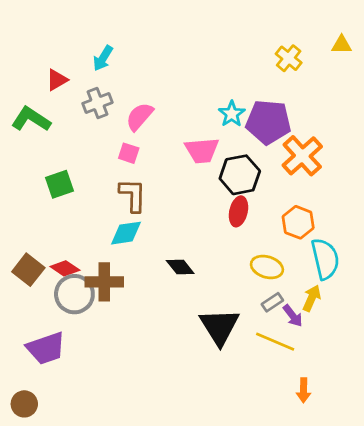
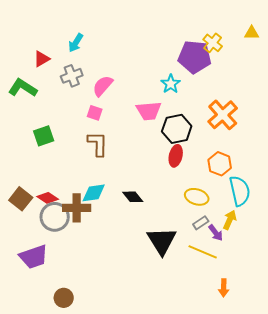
purple pentagon: (268, 122) -> (195, 57), moved
cyan diamond: (126, 233) -> (94, 193), moved
brown circle: (24, 404) -> (64, 298), moved

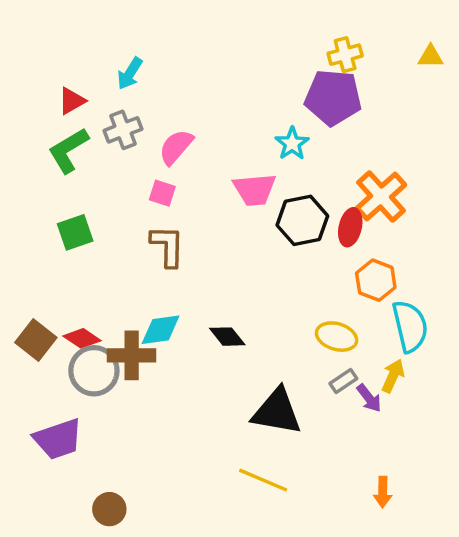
yellow cross: (213, 43) -> (345, 55), moved, turned 36
green L-shape: (23, 88) -> (68, 150), moved, turned -64
red ellipse: (176, 156) -> (350, 227), moved
black triangle: (162, 241) -> (277, 412), turned -48
yellow line: (203, 252) -> (263, 480), moved

